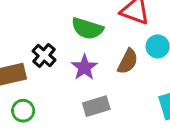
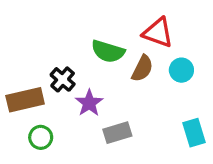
brown semicircle: (128, 61) -> (142, 69), moved
purple star: (84, 67) -> (89, 103), moved

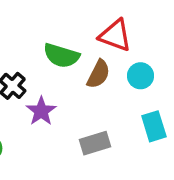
gray rectangle: (117, 133) -> (95, 143), moved
cyan rectangle: (194, 133) -> (154, 126), moved

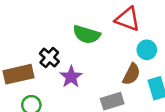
brown semicircle: (98, 74) -> (131, 74), moved

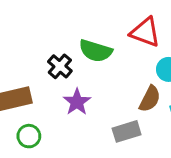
black cross: (49, 58) -> (60, 66), moved

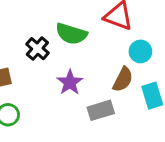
purple star: (77, 102) -> (70, 82), moved

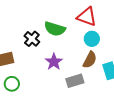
cyan circle: (140, 51) -> (92, 39), moved

